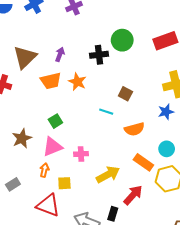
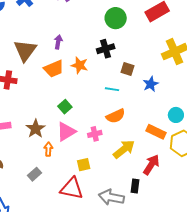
black cross: (99, 55) -> (106, 49), moved
blue star: (166, 112) -> (151, 84), moved
orange semicircle: (134, 129) -> (116, 116), moved
orange arrow: (44, 170) -> (48, 149), moved

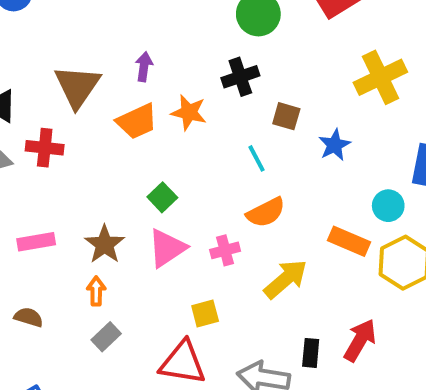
cyan line: (112, 89) -> (257, 158), turned 56
orange arrow: (48, 149) -> (96, 291), moved
red arrow: (151, 165) -> (360, 340), moved

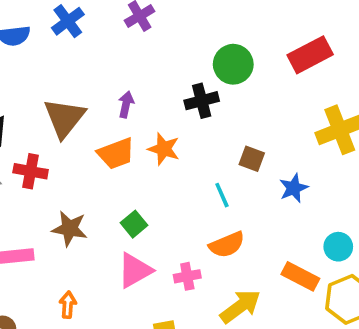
black cross: (240, 77) -> (202, 101), moved
brown star: (105, 244) -> (70, 229), moved, turned -30

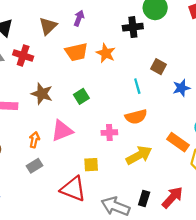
purple arrow: (126, 104) -> (79, 18), moved
brown triangle: (64, 118) -> (48, 26), size x0.7
pink triangle: (135, 270) -> (62, 131), moved

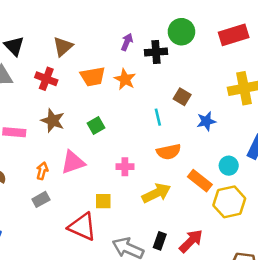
purple arrow: (79, 18) -> (127, 42), moved
red cross: (23, 56) -> (46, 79), moved
orange semicircle: (136, 117) -> (169, 152), moved

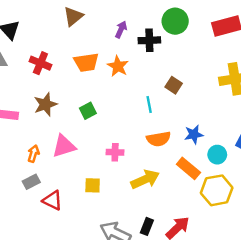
brown triangle: (63, 47) -> (73, 16), moved
brown star: (53, 121) -> (45, 104), turned 30
blue star: (206, 121) -> (194, 134), moved
red triangle: (82, 227) -> (52, 200), moved, size x0.7

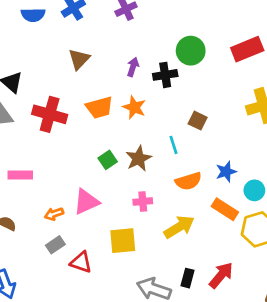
red cross: (40, 63) -> (50, 114), size x1.4
brown star: (45, 104) -> (139, 158), moved
orange arrow: (33, 154) -> (54, 214), turned -119
yellow square: (93, 185) -> (123, 241), size x1.5

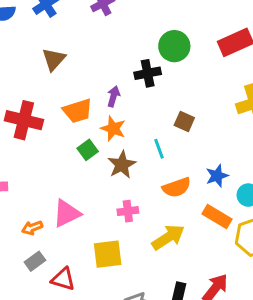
purple arrow: (133, 67) -> (113, 96), moved
orange star: (134, 107) -> (113, 129), moved
green square: (108, 160) -> (88, 150), moved

